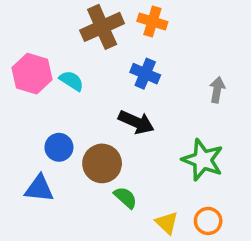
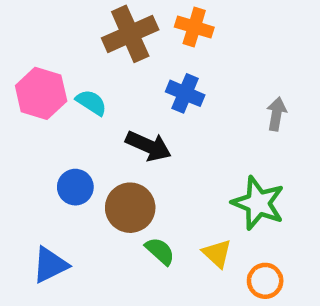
black arrow: (136, 122) -> (148, 146), moved
blue triangle: (39, 189) -> (50, 265), moved, turned -32
yellow triangle: (167, 223) -> (217, 253), moved

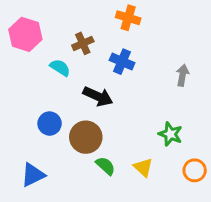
brown cross: (130, 34) -> (83, 43), moved, size x0.6
pink hexagon: (41, 93) -> (25, 34), moved
green star: (258, 203) -> (170, 134), size x0.7
orange circle: (265, 281) -> (195, 170), moved

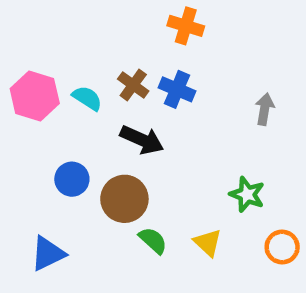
pink hexagon: (25, 34) -> (35, 96), moved
brown cross: (83, 43) -> (133, 85), moved, turned -30

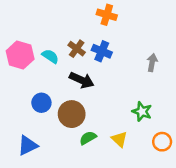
green semicircle: (153, 240) -> (88, 138), turned -72

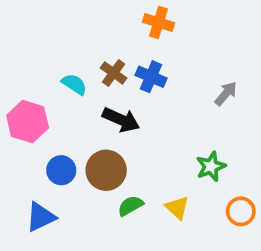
pink hexagon: (20, 55) -> (28, 122), moved
gray arrow: (152, 63) -> (226, 94), turned 30
blue circle: (41, 103) -> (61, 170), moved
green star: (142, 112) -> (211, 166), turned 30

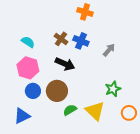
cyan semicircle: (74, 84) -> (28, 42), moved
gray arrow: (226, 94) -> (109, 50), moved
pink hexagon: (28, 122) -> (28, 68), moved
yellow triangle: (177, 208) -> (95, 111), size x1.5

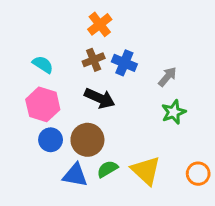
orange cross: (85, 12) -> (100, 24), moved, turned 35
brown cross: (61, 39) -> (94, 60), turned 32
green star: (113, 89) -> (174, 112), moved
blue triangle: (22, 116) -> (75, 175), moved, turned 36

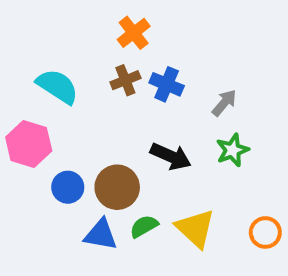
cyan semicircle: (43, 64) -> (57, 86), size x1.5
black arrow: (100, 98) -> (171, 156), moved
pink hexagon: (43, 104) -> (29, 144), moved

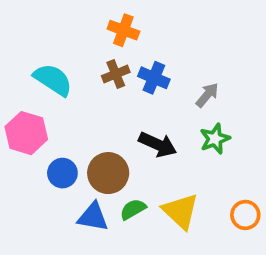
orange cross: (134, 33) -> (123, 30), turned -32

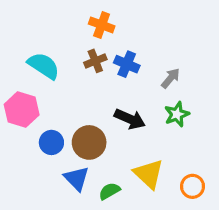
green semicircle: (133, 209) -> (109, 191), moved
orange circle: (245, 215) -> (192, 186), moved
blue triangle: (93, 217) -> (77, 179), turned 36

